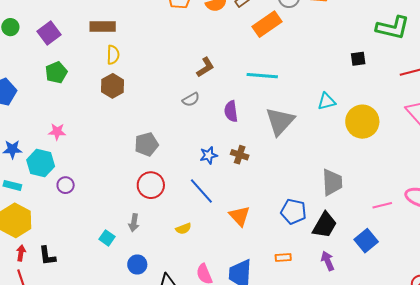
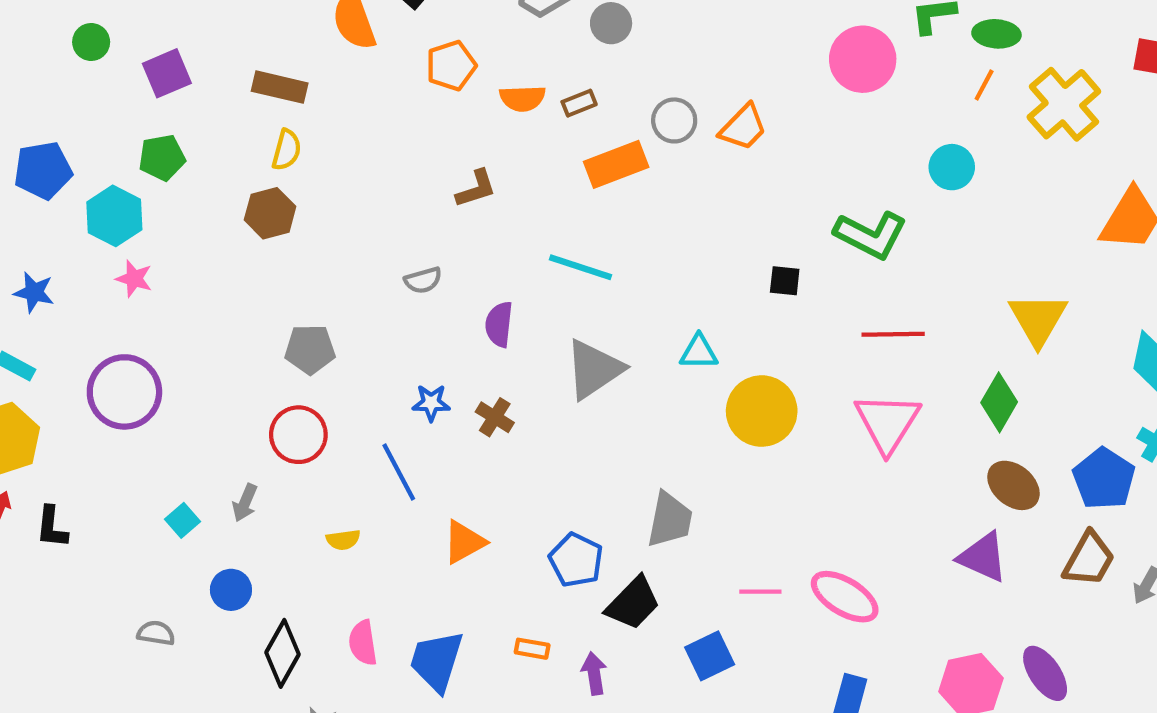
brown L-shape: (205, 67) -> (476, 189), moved
cyan hexagon: (41, 163) -> (114, 216), moved
purple circle: (66, 185) -> (124, 392), size x2.0
orange triangle: (240, 216) -> (464, 542), turned 30
purple arrow: (328, 261) -> (594, 674), moved

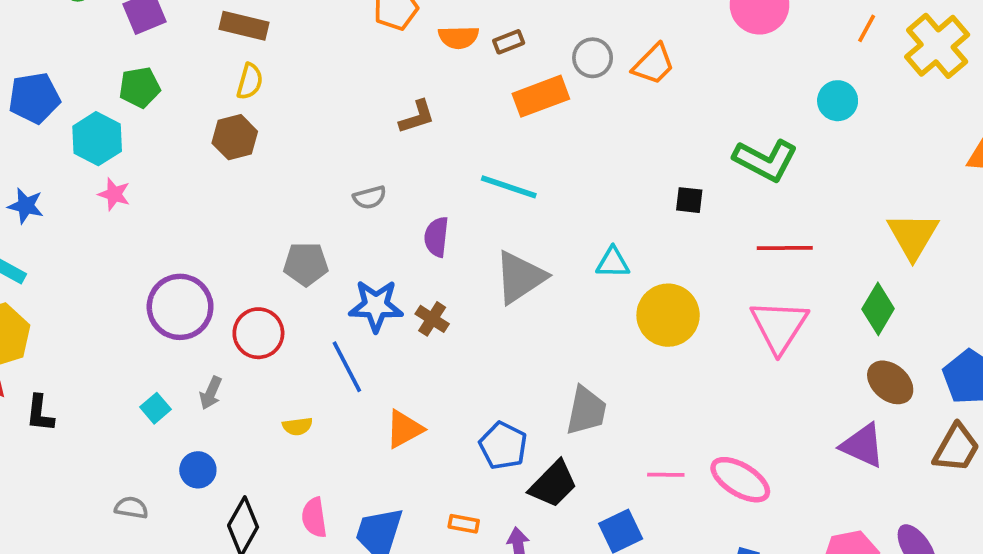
gray pentagon: (310, 349) -> (306, 264), moved
purple circle: (124, 392) -> (180, 307), moved
blue star: (431, 403) -> (376, 306), size x1.6

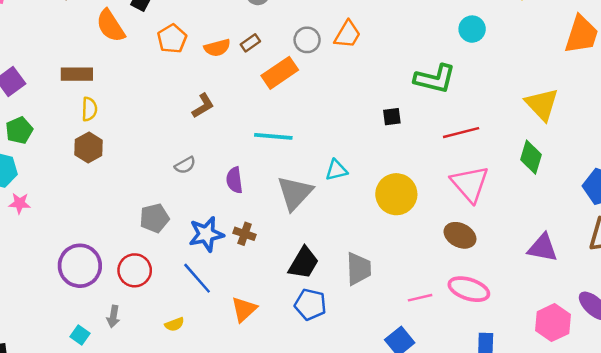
cyan triangle: (613, 263) -> (336, 170), moved
brown ellipse: (890, 382) -> (460, 235), moved
black trapezoid: (553, 484) -> (304, 263), moved

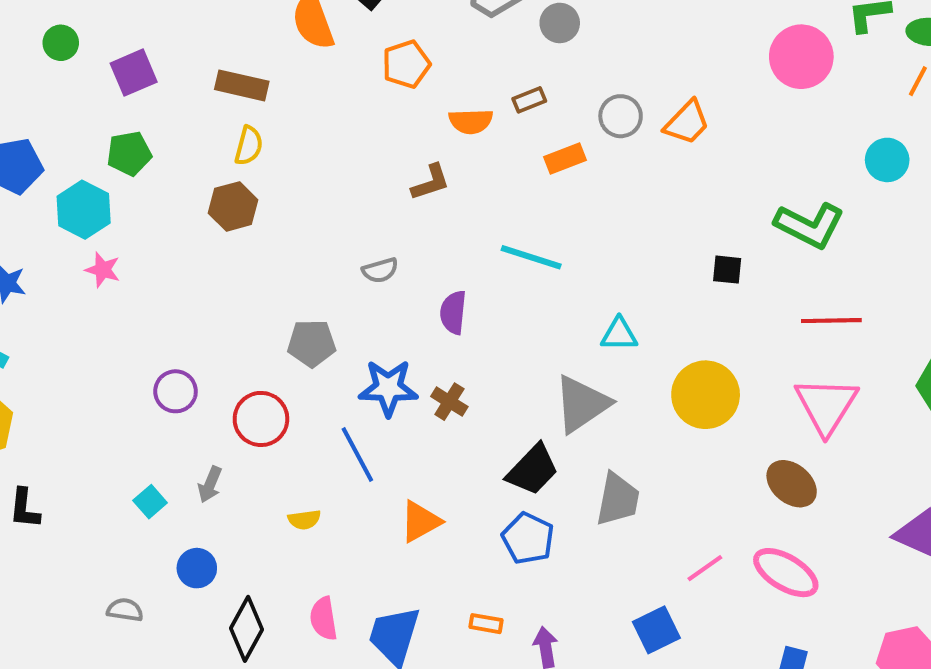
orange semicircle: (217, 48) -> (471, 121), moved
orange rectangle: (280, 73) -> (565, 158), size x0.7
gray triangle: (295, 193) -> (582, 404), moved
purple circle: (80, 266) -> (176, 391), size x0.6
pink line: (420, 298) -> (705, 568), turned -35

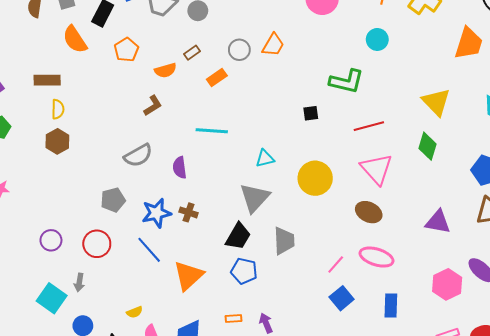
gray semicircle: (380, 270) -> (138, 155), size x1.6
cyan square: (150, 502) -> (52, 298), size x1.8
yellow semicircle: (304, 520) -> (135, 312), moved
orange triangle: (420, 521) -> (189, 276), size x1.4
blue square: (656, 630) -> (342, 298), moved

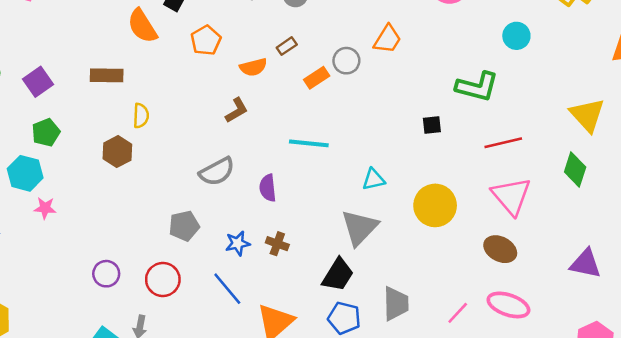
gray circle: (239, 50) -> (346, 61), moved
yellow semicircle: (58, 109) -> (141, 116), moved
blue star: (156, 213) -> (238, 243), size x0.7
gray trapezoid: (284, 241) -> (396, 304), moved

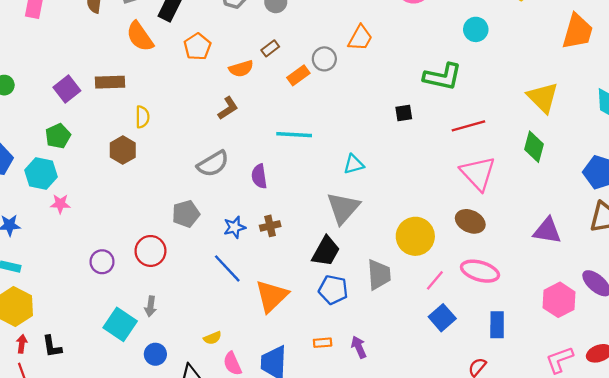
purple square: (38, 82) -> (67, 89), moved
yellow circle: (435, 205) -> (415, 236), moved
brown cross: (277, 244) -> (270, 226), turned -30
purple circle: (106, 274) -> (102, 262), moved
red circle: (163, 279) -> (150, 251), moved

